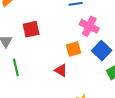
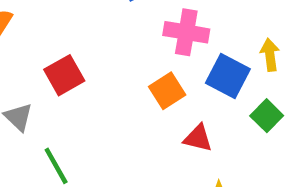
red triangle: (61, 70) -> (198, 138), moved

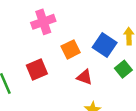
pink cross: (186, 32) -> (43, 22), moved, turned -35
red square: (64, 75) -> (37, 70), moved

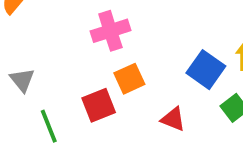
orange square: (71, 49) -> (129, 79), moved

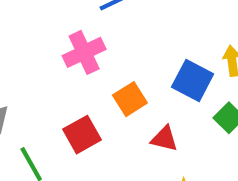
orange square: (129, 79) -> (130, 99), moved

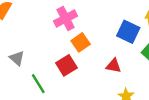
orange square: (130, 99) -> (81, 42), moved

